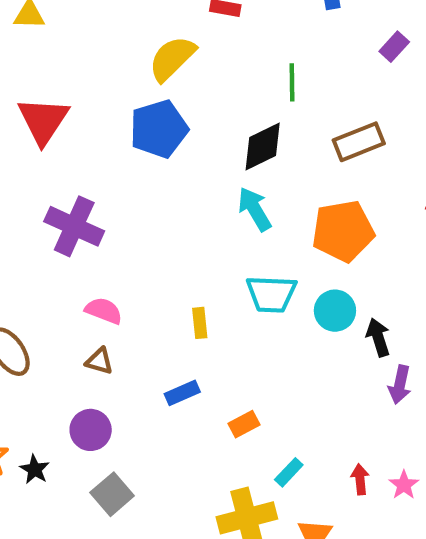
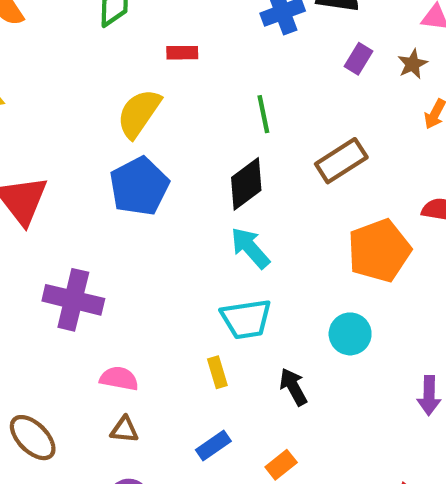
orange pentagon: (343, 231) -> (379, 251), moved
cyan trapezoid: (271, 294) -> (246, 319), moved
black arrow: (378, 337) -> (293, 387), moved

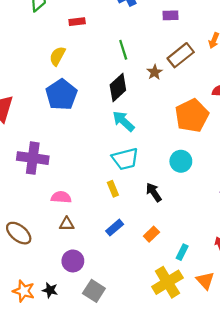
purple rectangle: (359, 59) -> (171, 15), turned 63
brown star: (412, 64) -> (155, 72), moved
yellow semicircle: (139, 113) -> (57, 56), size x0.7
brown rectangle: (341, 161) -> (181, 55), moved

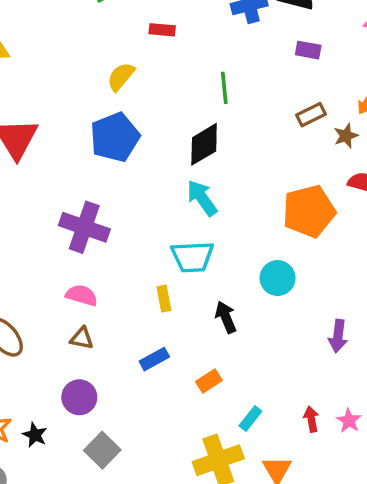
brown rectangle: (181, 55) -> (311, 115), size x0.7
brown star: (155, 72) -> (346, 136), moved
purple cross: (33, 158) -> (84, 227), moved

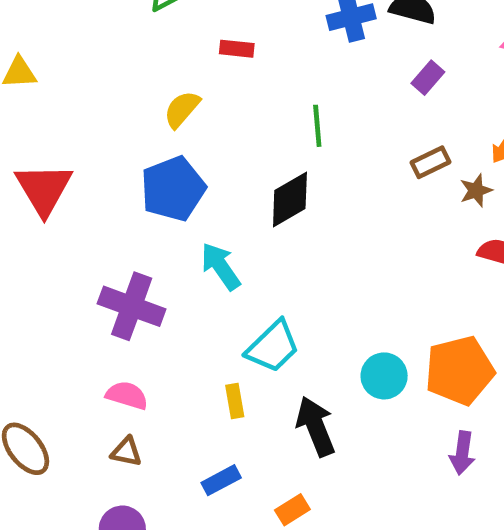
purple rectangle: (308, 50) -> (428, 78), turned -60
cyan arrow: (202, 198) -> (221, 266), moved
orange pentagon: (309, 211) -> (460, 371), moved
cyan trapezoid: (192, 257) -> (273, 347), turned -42
black arrow: (226, 317) -> (316, 426), size x1.4

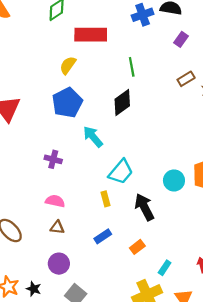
red rectangle: (237, 49) -> (91, 35), size x2.0
purple cross: (132, 306) -> (53, 159), size x0.6

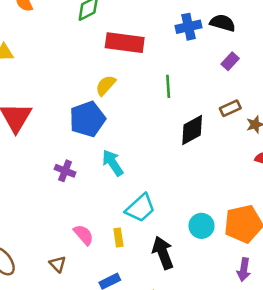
yellow semicircle: (68, 65) -> (106, 85), moved
black diamond: (122, 102) -> (192, 130), moved
purple cross: (53, 159) -> (65, 171), moved
pink semicircle: (55, 201) -> (83, 235), moved, turned 30
brown triangle: (57, 227) -> (58, 264), turned 32

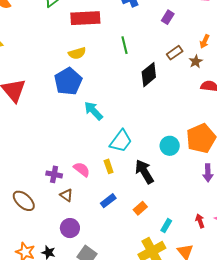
yellow semicircle: (106, 85) -> (77, 53), turned -138
purple cross: (65, 171) -> (54, 174), moved

